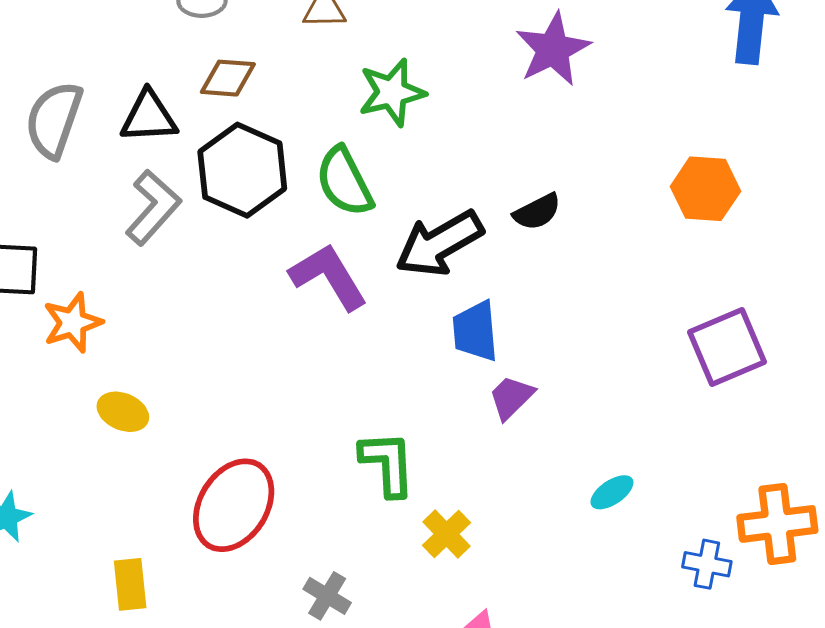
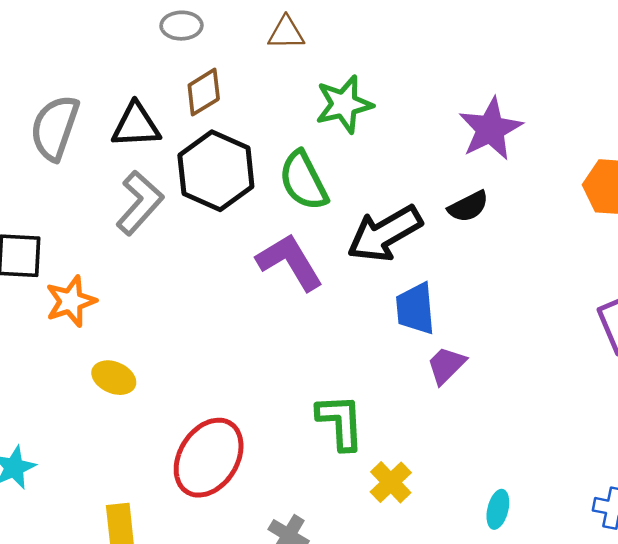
purple star: (553, 49) -> (490, 129), moved
brown diamond: (228, 78) -> (204, 92), turned -36
cyan ellipse: (612, 492) -> (498, 509), moved, turned -42

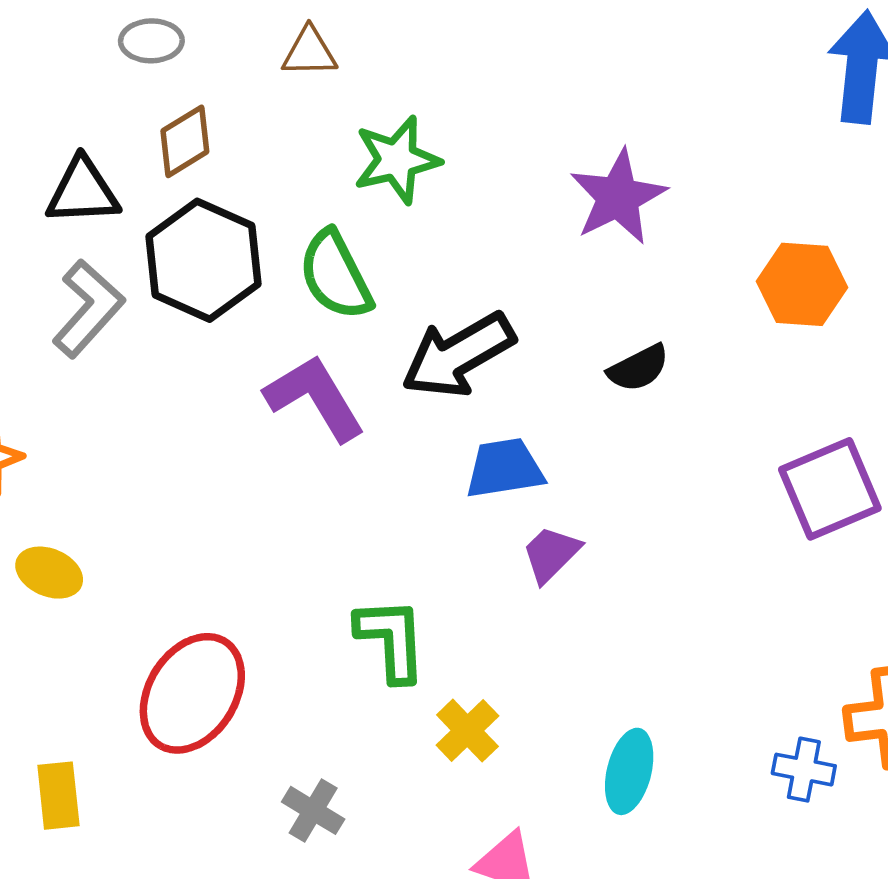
black semicircle: (468, 206) -> (638, 368), moved
blue trapezoid: (415, 309) -> (505, 468), turned 86
cyan ellipse: (498, 509) -> (629, 771), size x1.4

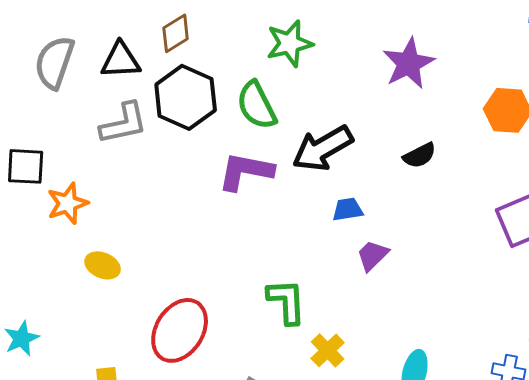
gray L-shape: (88, 309) -> (124, 123), turned 36
purple L-shape: (315, 398) -> (246, 171), turned -48
blue trapezoid: (505, 468) -> (348, 209), size x0.7

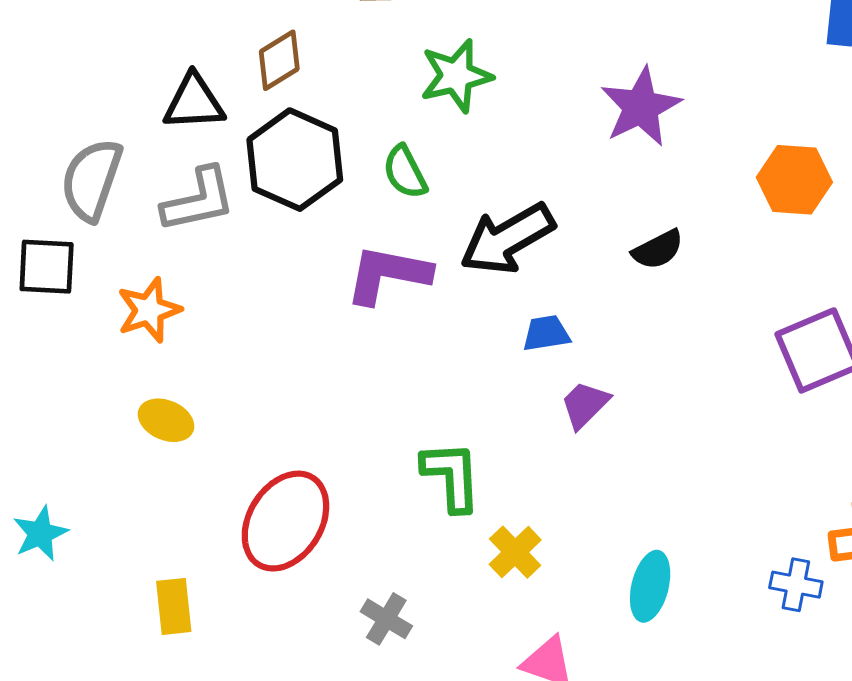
gray semicircle: (55, 62) -> (92, 180), moved
green semicircle: (257, 105) -> (405, 172), size x0.7
orange star: (68, 203) -> (149, 310), moved

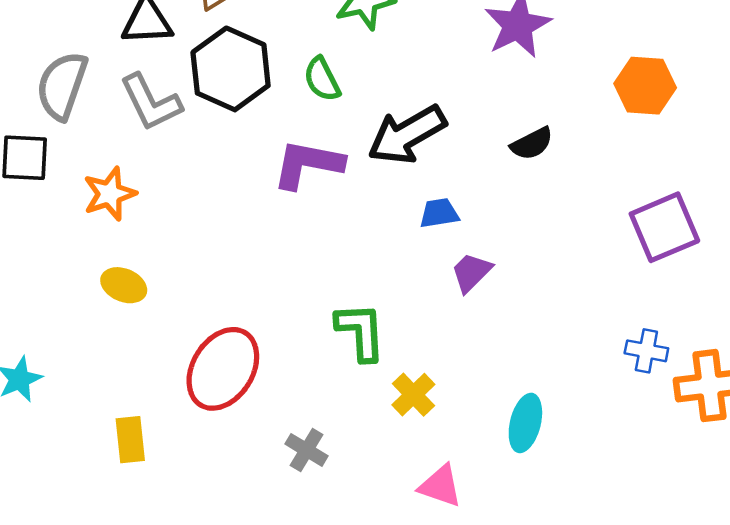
gray L-shape: (199, 200) -> (151, 102), turned 76
blue cross: (796, 585) -> (646, 351), moved

